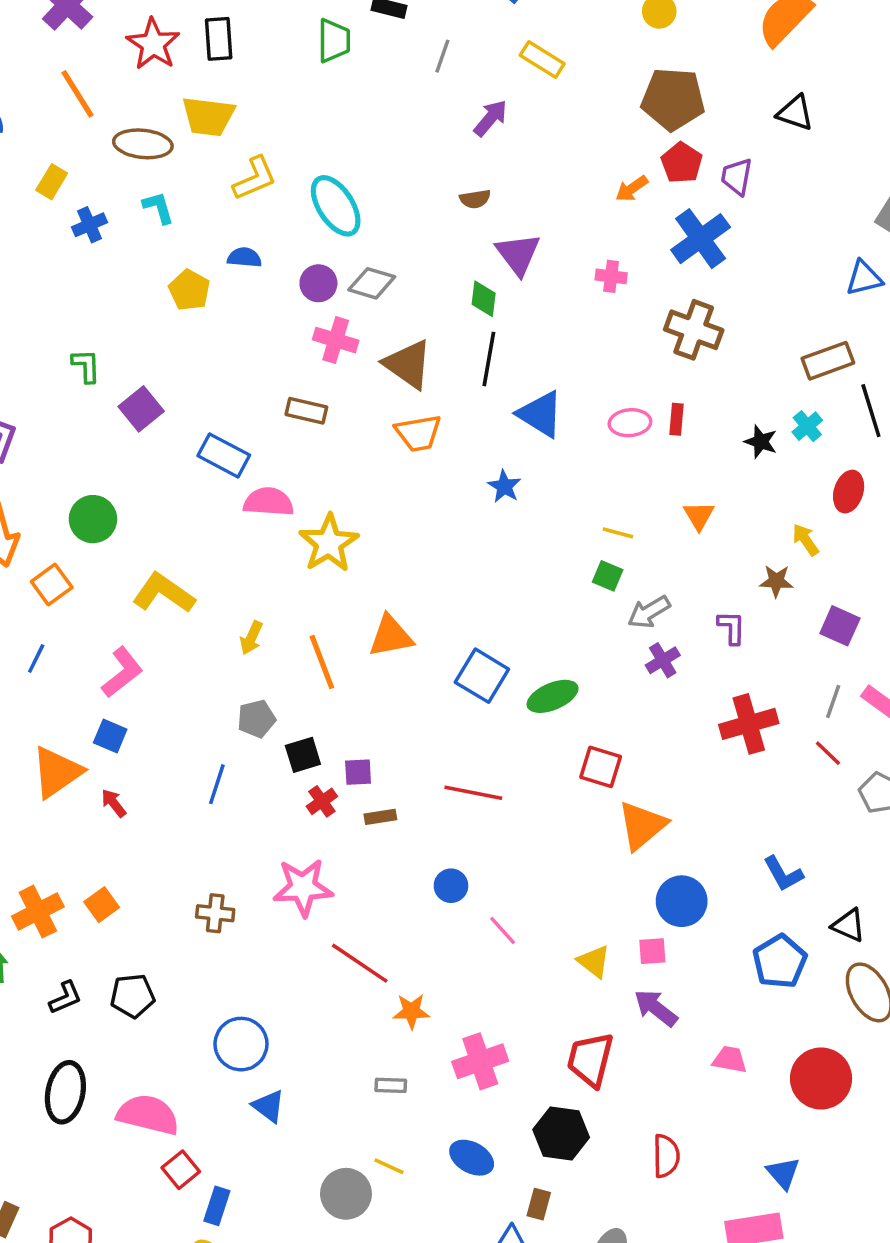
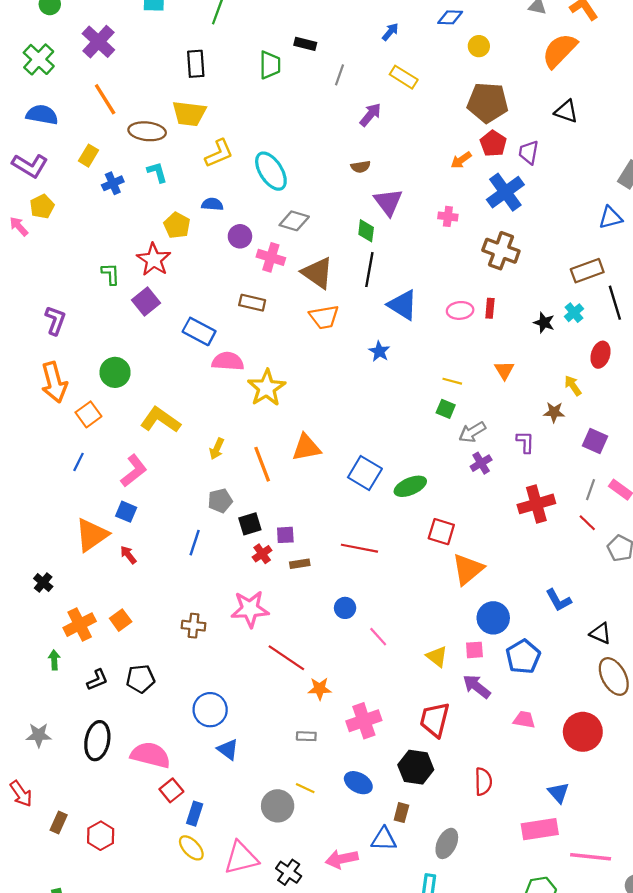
red star: (153, 44) -> (154, 260), moved
purple circle: (318, 283) -> (240, 236), moved
blue pentagon: (780, 961) -> (523, 657), moved

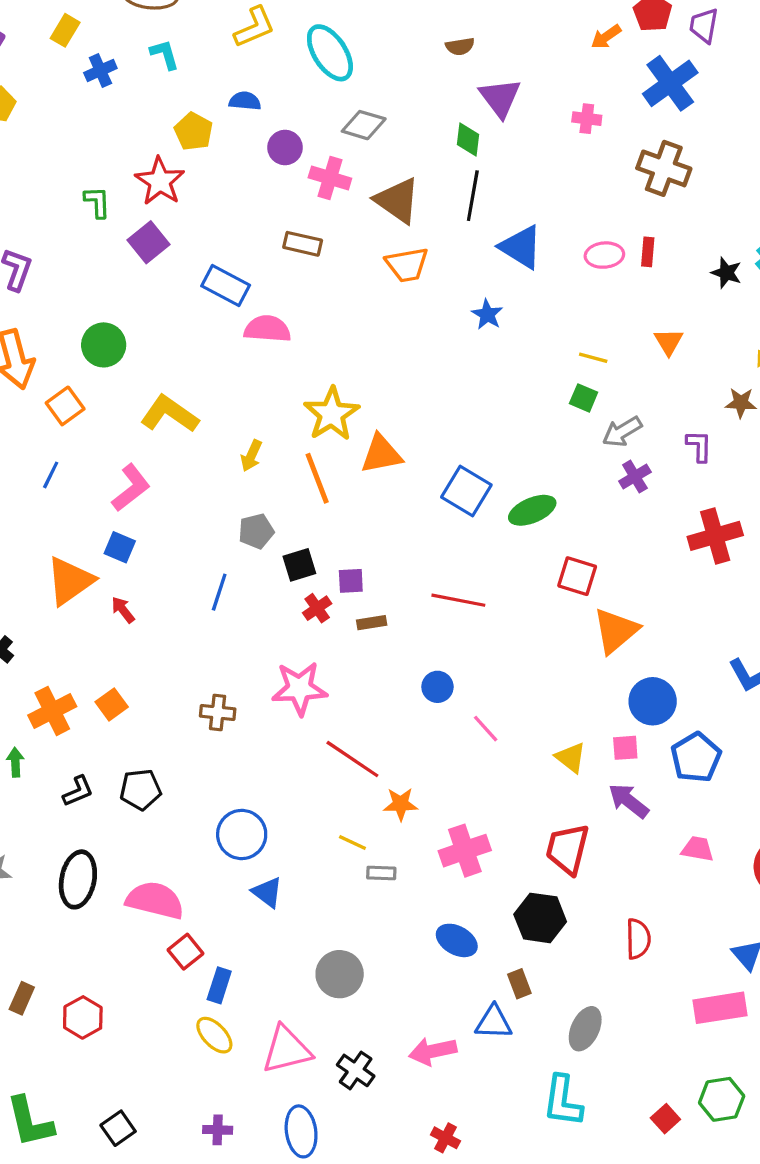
yellow star: (267, 388) -> (332, 414), moved
yellow line: (305, 788) -> (352, 843), moved
brown rectangle: (401, 813) -> (519, 984), turned -36

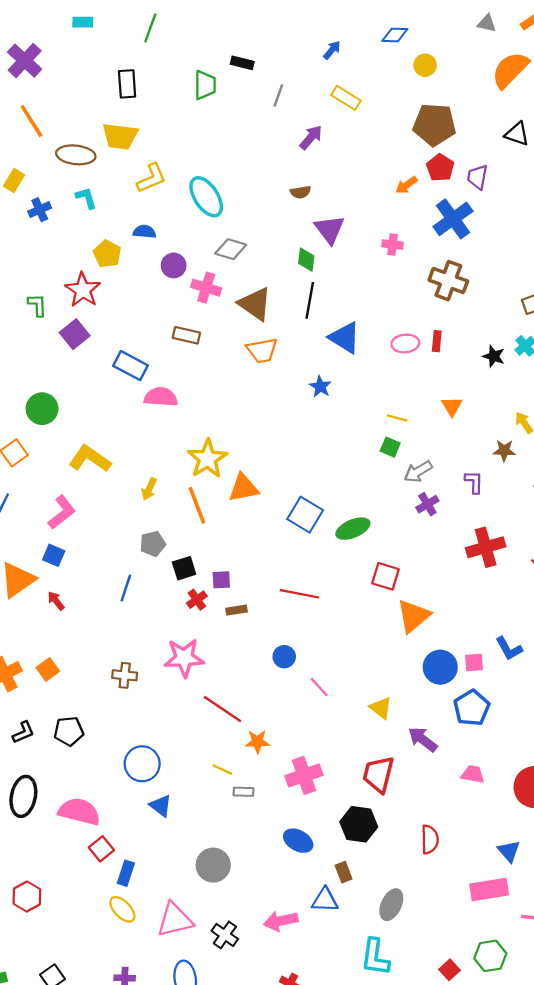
pink square: (625, 748) -> (474, 662), moved

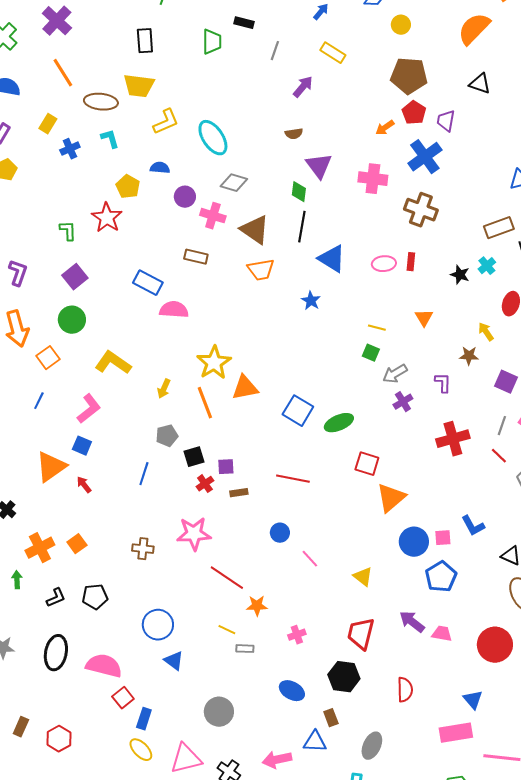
pink cross: (392, 245) -> (373, 179), size x1.6
purple square: (75, 334) -> (75, 277), moved
purple arrow: (423, 739) -> (412, 622), moved
pink cross: (304, 775) -> (297, 635), size x0.6

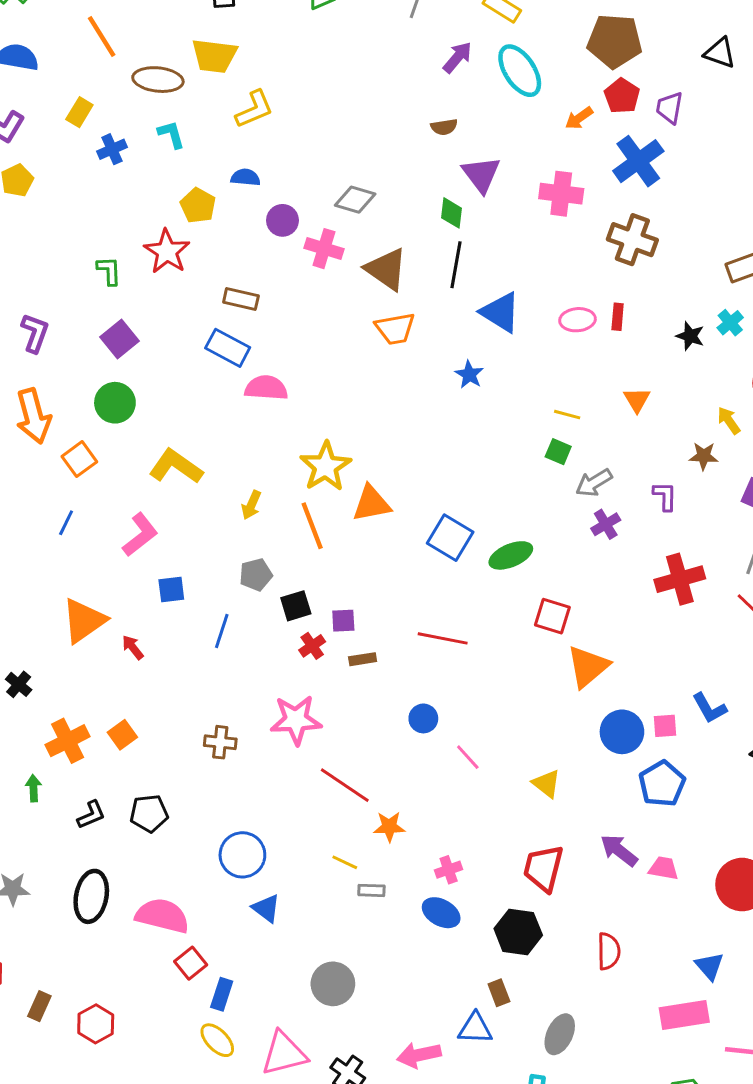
cyan ellipse: (213, 138) -> (520, 71), moved
brown rectangle: (196, 257) -> (241, 299), moved
blue square: (82, 446) -> (171, 590), moved, turned -30
blue ellipse: (292, 691) -> (441, 913), moved

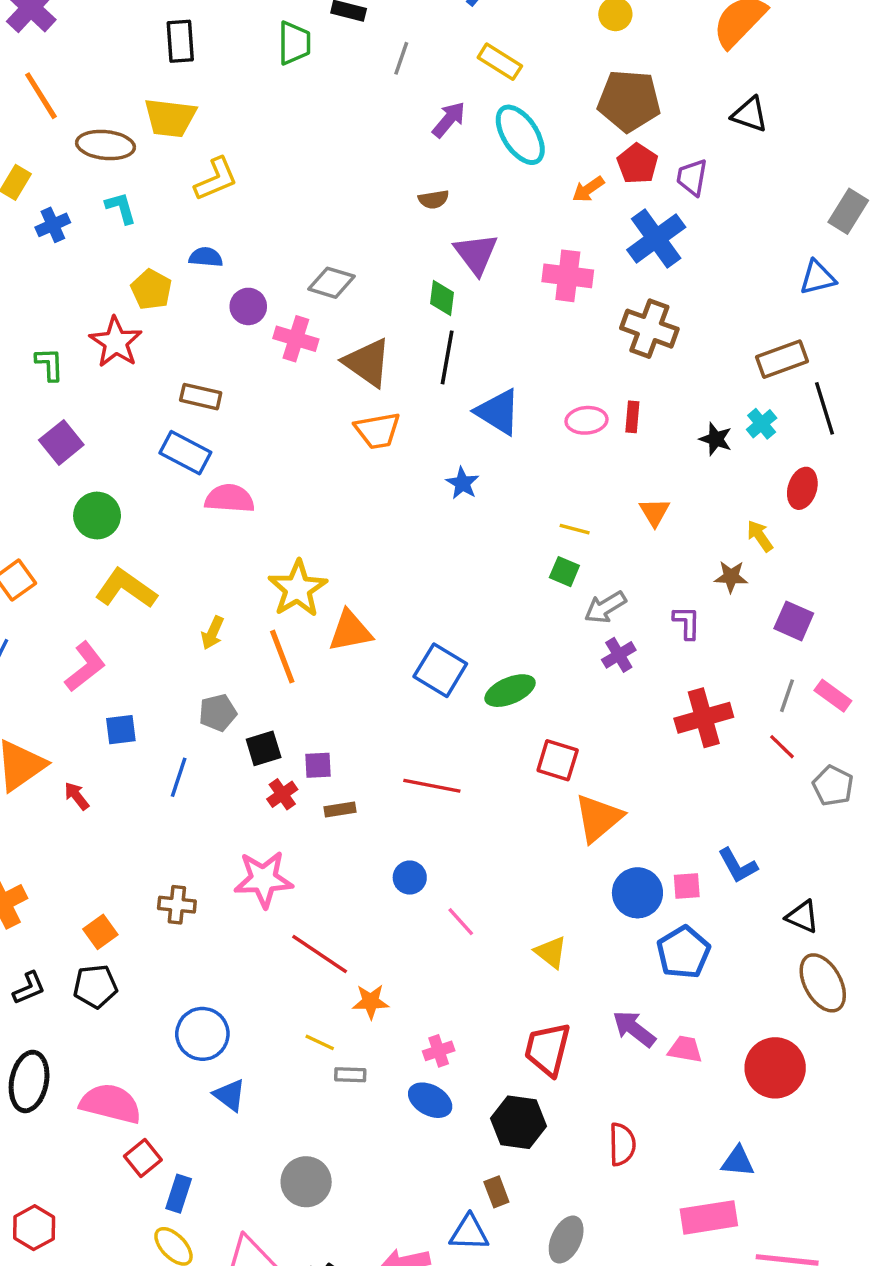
green circle: (115, 403) -> (97, 516), moved
orange square: (122, 735) -> (100, 932), moved
blue triangle: (709, 966) -> (738, 1161), turned -44

